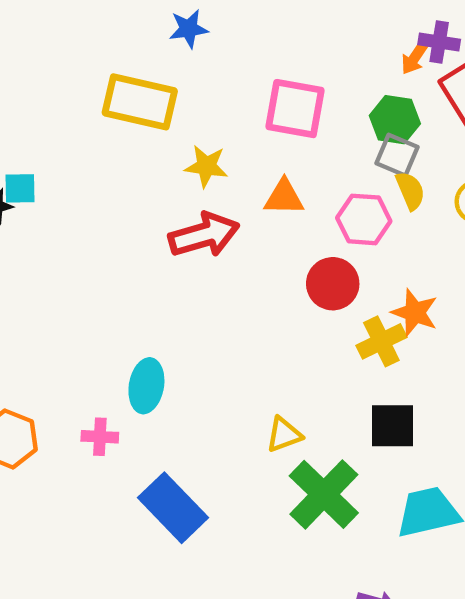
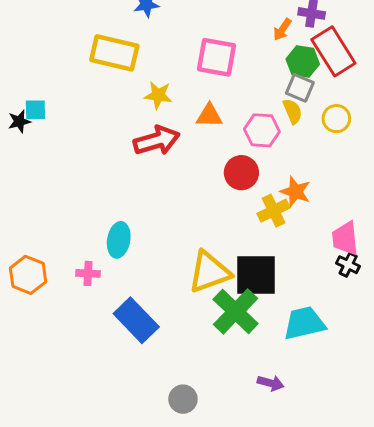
orange arrow: (415, 58) -> (282, 29), moved
green hexagon: (395, 120) -> (303, 62), moved
gray square: (397, 155) -> (300, 88), moved
black square: (393, 426) -> (256, 275), moved, size x1.4
yellow triangle: (284, 435) -> (209, 272), size x1.8

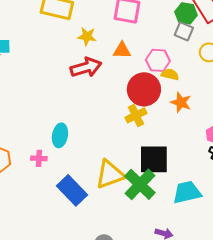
yellow semicircle: (293, 111) -> (170, 74), moved, turned -54
red circle: (241, 173) -> (144, 89), size x1.4
yellow cross: (274, 211) -> (136, 115), moved
yellow triangle: (209, 272) -> (110, 174), moved

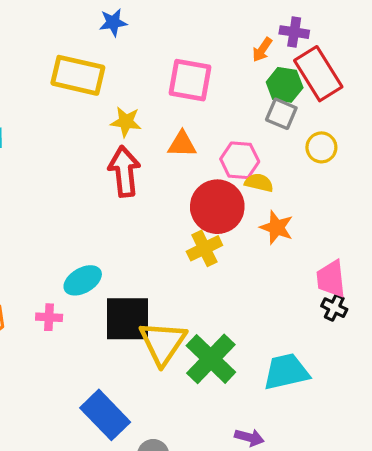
red arrow: (86, 67) -> (124, 171), turned -80
cyan ellipse: (60, 135) -> (83, 280), turned 50
black square: (154, 159) -> (128, 319), moved
yellow triangle: (110, 174) -> (163, 343), turned -36
blue rectangle: (72, 190) -> (105, 415), moved

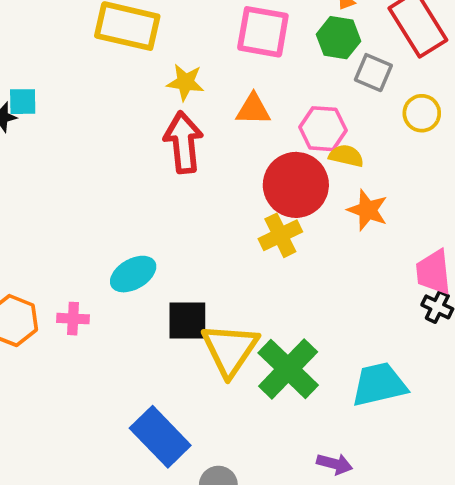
green hexagon: (285, 85) -> (338, 38), moved
pink cross: (49, 317) -> (73, 319), moved
black square: (128, 319) -> (187, 321), size x0.7

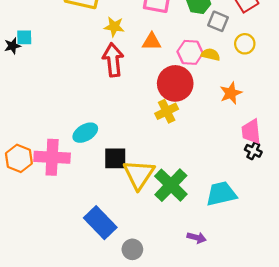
yellow semicircle: (346, 156) -> (211, 55), moved
orange star: (368, 210) -> (231, 93), moved, turned 30
pink cross: (73, 319) -> (52, 157), size x2.0

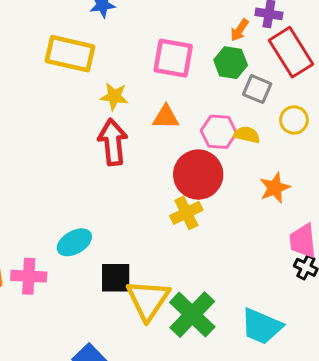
pink cross: (52, 157) -> (29, 276), size x0.7
cyan trapezoid: (221, 194) -> (262, 326), turned -144

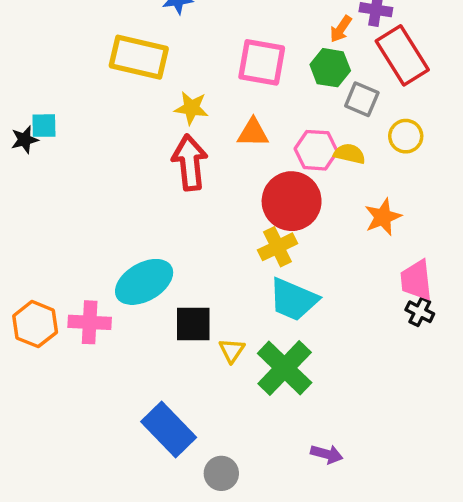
cyan ellipse: (74, 242) -> (144, 282), size x1.4
yellow triangle: (148, 300) -> (232, 350), size x0.5
cyan trapezoid: (262, 326) -> (293, 299), moved

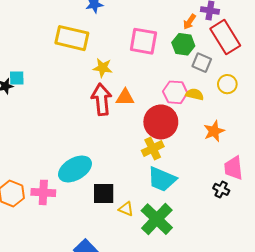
orange triangle: (253, 133) -> (125, 97), moved
black cross: (420, 312) -> (221, 189), moved
yellow triangle: (232, 350) -> (126, 209), turned -42

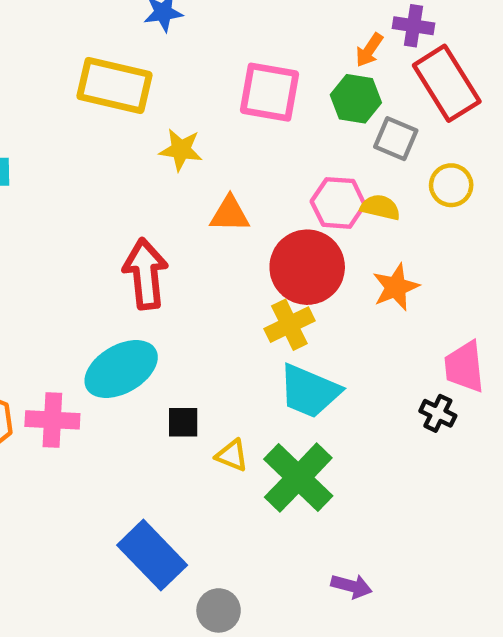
red arrow: (102, 99) -> (145, 274), moved
orange star: (214, 131) -> (396, 287), moved
black square: (104, 194) -> (183, 422), size x0.7

